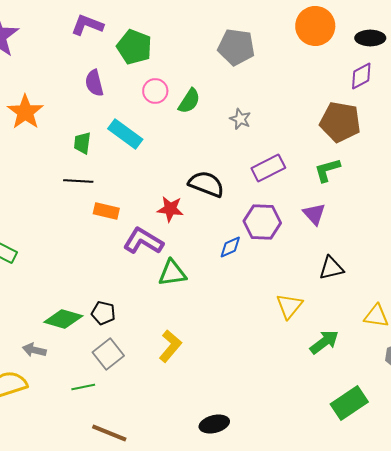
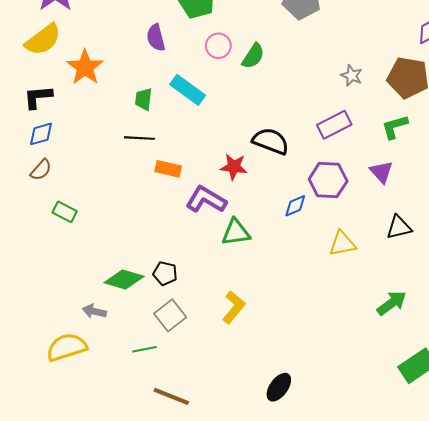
gray star: (240, 119) -> (352, 76), moved
yellow triangle: (289, 306) -> (342, 244), moved, turned 40
black ellipse: (214, 424) -> (279, 387), turned -40

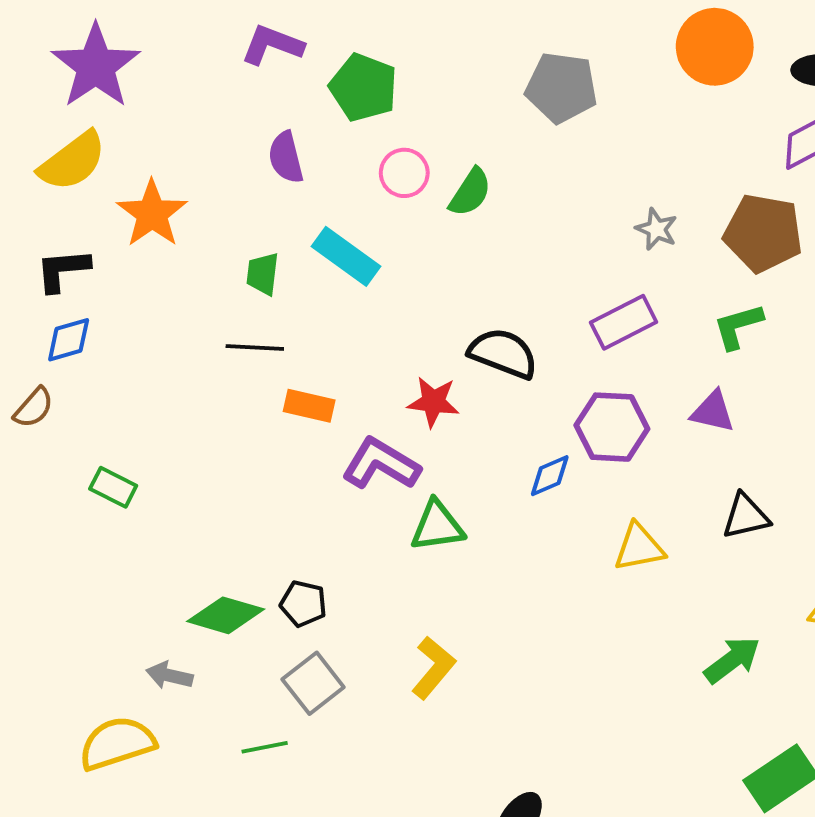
brown semicircle: (41, 170) -> (34, 408), moved
purple triangle: (381, 172) -> (713, 412), turned -35

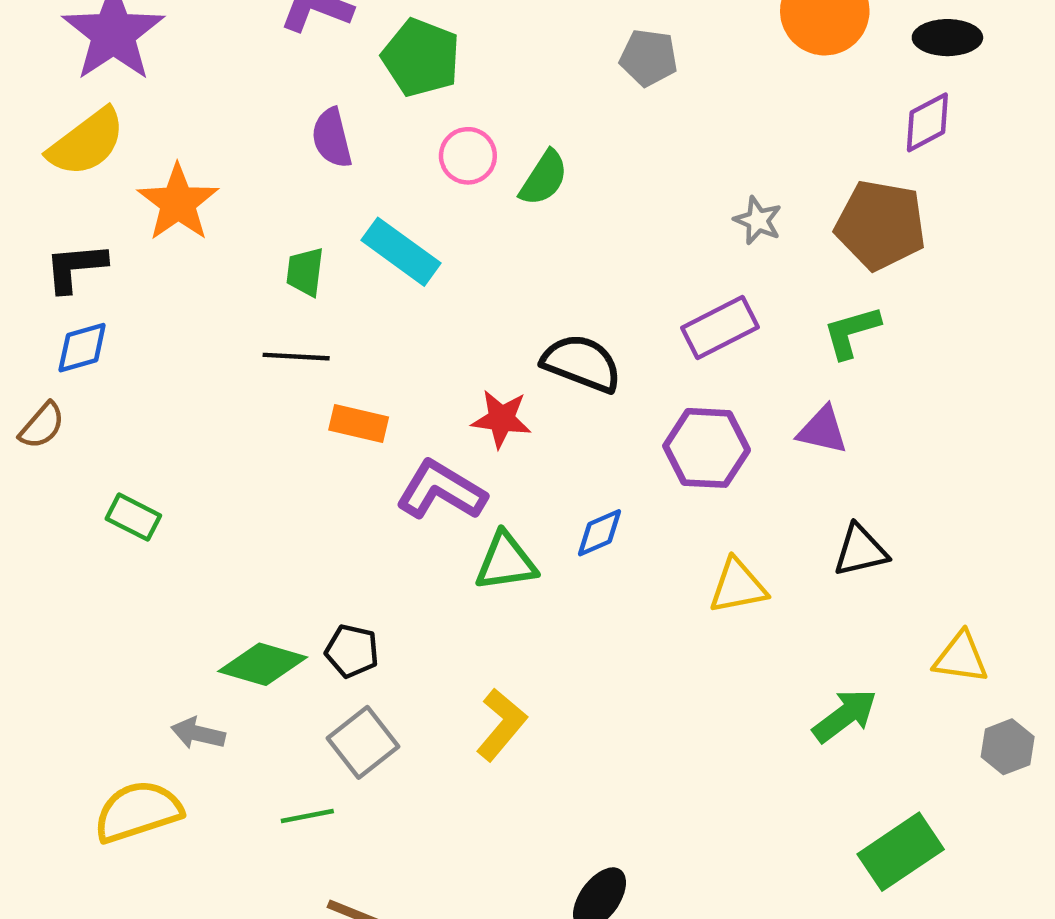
gray pentagon: (561, 88) -> (649, 58), size x0.7
blue diamond: (550, 476) -> (599, 533), moved

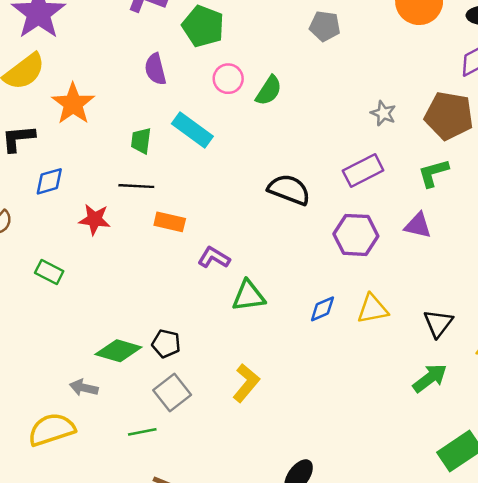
blue diamond: (82, 348) -> (49, 181), moved
red star: (501, 419) -> (95, 219), moved
purple L-shape: (441, 490) -> (214, 258), size x0.7
blue diamond: (599, 533) -> (322, 309), moved
black triangle: (860, 551) -> (438, 323), moved, turned -40

